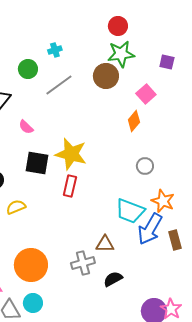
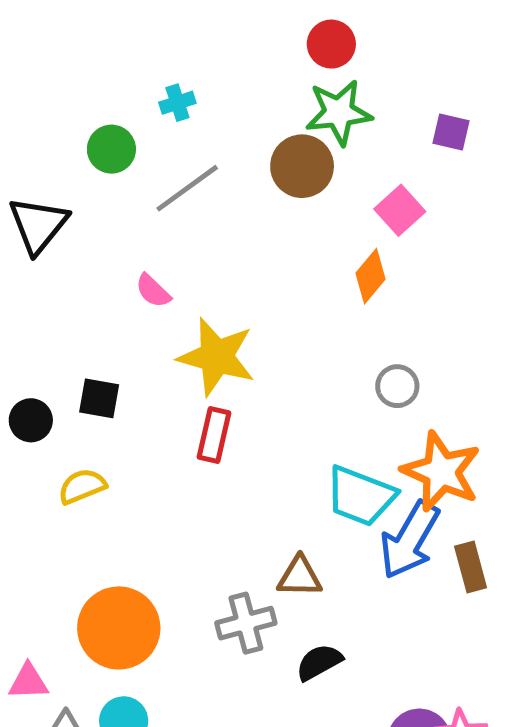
pink semicircle: (26, 127) -> (153, 291), moved
black square: (37, 163) -> (99, 398), moved, size x0.7
orange star: (163, 201) -> (441, 472), size x1.4

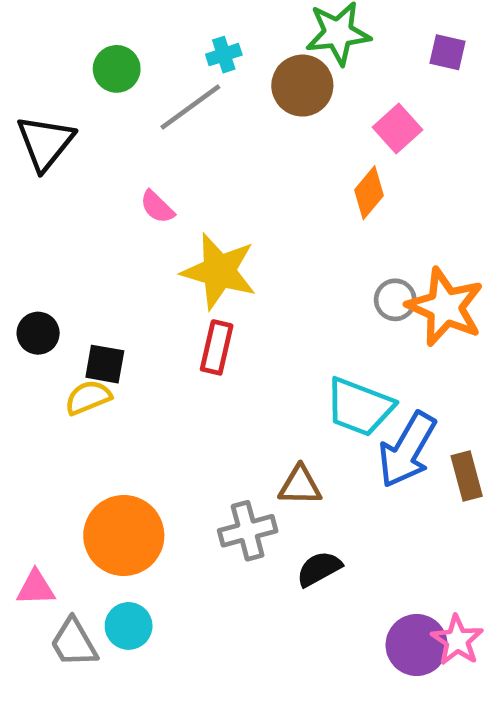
cyan cross: (177, 103) -> (224, 55), moved
black square: (99, 398) -> (105, 364), moved
orange star: (441, 472) -> (445, 307), moved

